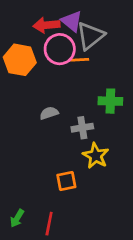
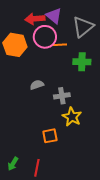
gray triangle: (90, 36) -> (83, 27), moved
green cross: (110, 101) -> (82, 62), moved

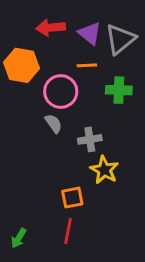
purple triangle: (54, 16) -> (90, 33), moved
pink circle: (45, 37) -> (61, 91), moved
gray semicircle: (37, 85) -> (53, 123), turned 72
red line: (37, 168) -> (68, 231), moved

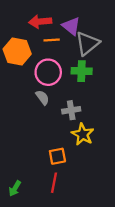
gray triangle: (120, 39) -> (87, 43), moved
orange line: (87, 65) -> (52, 40), moved
green cross: (119, 90) -> (82, 71), moved

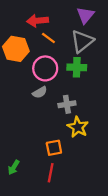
purple triangle: (71, 26) -> (85, 15), moved, turned 30
orange line: (52, 40) -> (48, 38), turned 40
gray semicircle: (42, 98) -> (40, 92), turned 96
green arrow: (15, 188) -> (14, 167), moved

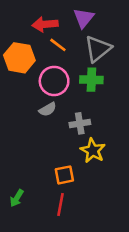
purple triangle: (85, 15) -> (84, 18), moved

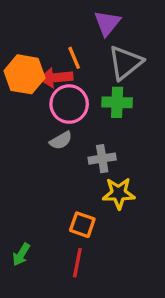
red arrow: (45, 24) -> (56, 78), moved
orange line: (58, 45) -> (74, 58), turned 30
yellow star: (93, 151) -> (119, 193), turned -30
orange square: (64, 175) -> (82, 225), turned 30

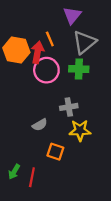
red arrow: (56, 78) -> (38, 52), turned 105
gray semicircle: (61, 140) -> (40, 125), moved
red line: (77, 263) -> (32, 177), moved

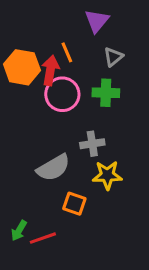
gray triangle: (84, 42) -> (113, 57), size x0.6
gray semicircle: (40, 125) -> (53, 168), size x1.6
red line: (32, 177) -> (43, 238), turned 60

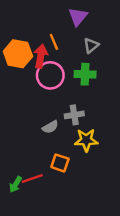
gray semicircle: (53, 168) -> (50, 127), moved, size x0.6
red line: (43, 238) -> (32, 178), moved

